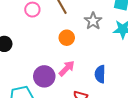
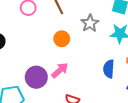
blue semicircle: (100, 74) -> (109, 69), moved

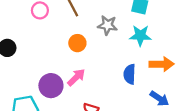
gray star: (90, 23) -> (107, 25), turned -30

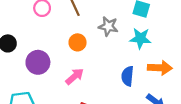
purple circle: (51, 86) -> (38, 62), moved

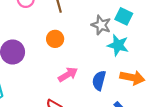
gray star: (108, 26) -> (101, 25), moved
pink arrow: (75, 76) -> (68, 75), moved

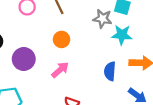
pink arrow: (68, 75) -> (60, 70), moved

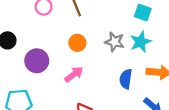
gray star: (102, 19) -> (115, 42), moved
cyan star: (122, 35) -> (140, 42), turned -30

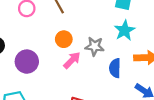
gray star: (115, 42) -> (95, 46), moved
pink arrow: (74, 74) -> (72, 60), moved

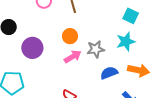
gray star: (95, 46) -> (96, 49), turned -30
blue semicircle: (115, 68) -> (109, 73), turned 54

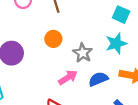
gray star: (96, 49) -> (83, 53), turned -30
pink arrow: (73, 57) -> (68, 77), moved

